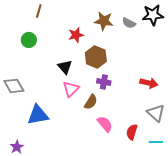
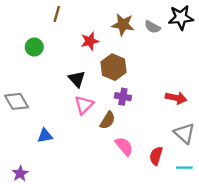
brown line: (39, 11) -> (57, 14), moved
blue triangle: (38, 115) -> (45, 136), size x0.6

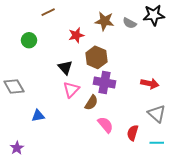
brown line: (57, 14) -> (48, 12), turned 48
purple cross: (123, 97) -> (104, 82), size x1.5

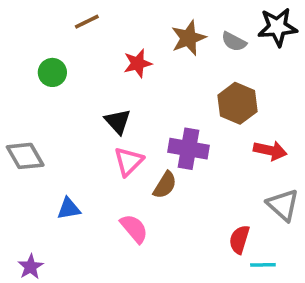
brown star: (104, 21) -> (188, 38), turned -30
brown hexagon: (96, 57) -> (238, 103), moved
pink semicircle: (105, 125) -> (134, 229), moved
cyan line: (157, 143) -> (263, 265), moved

